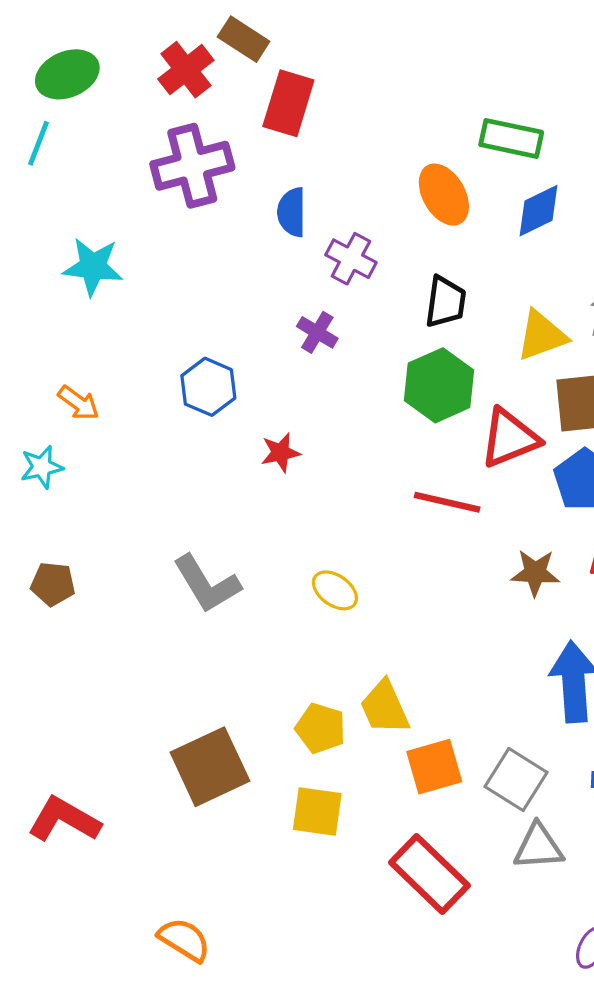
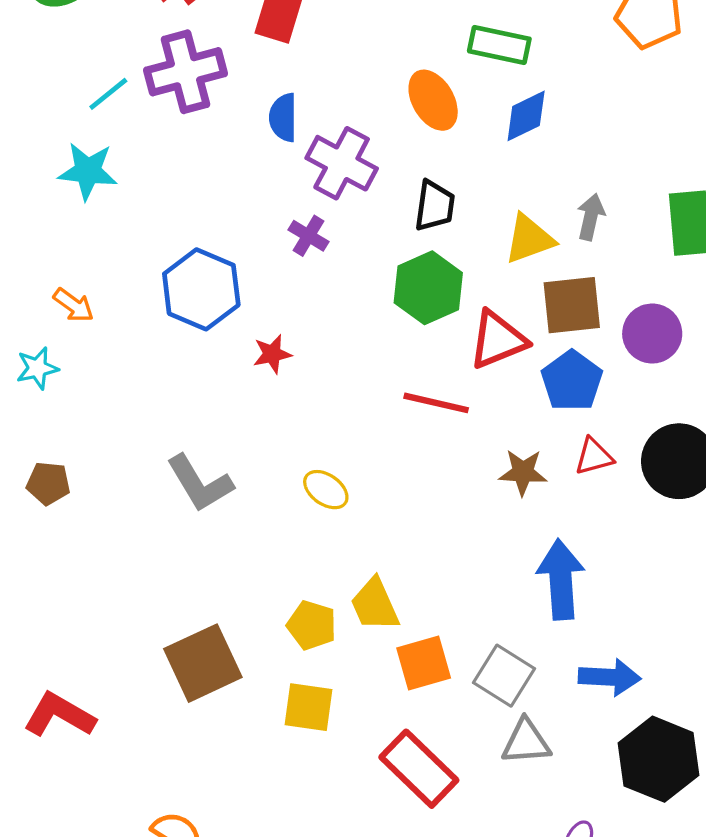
cyan line: (38, 143) -> (108, 94), moved, turned 30
purple cross: (351, 259) -> (342, 163), size x1.4
blue hexagon: (208, 387) -> (201, 289), size x1.4

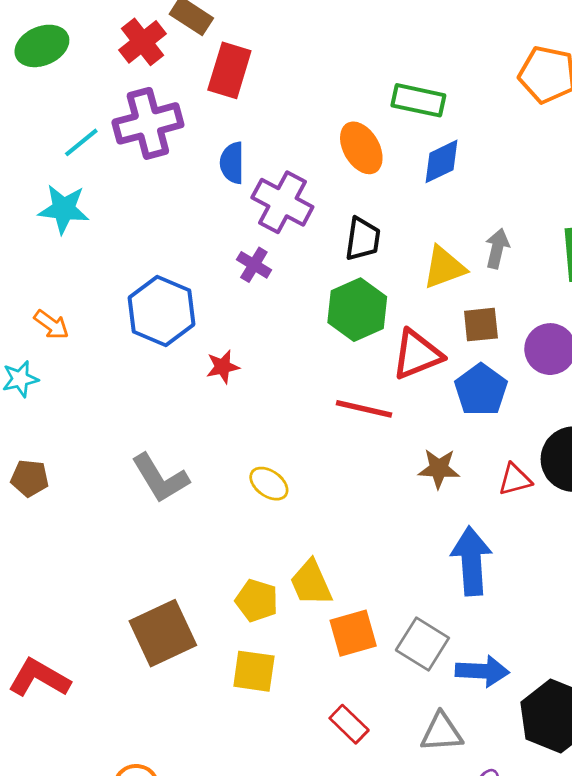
brown square: (572, 305) -> (481, 325), size x0.7
red triangle: (594, 456) -> (515, 480), moved
blue arrow: (610, 677) -> (482, 671), moved
gray triangle: (526, 742) -> (442, 732), moved
red rectangle: (419, 769) -> (349, 724), size x0.6

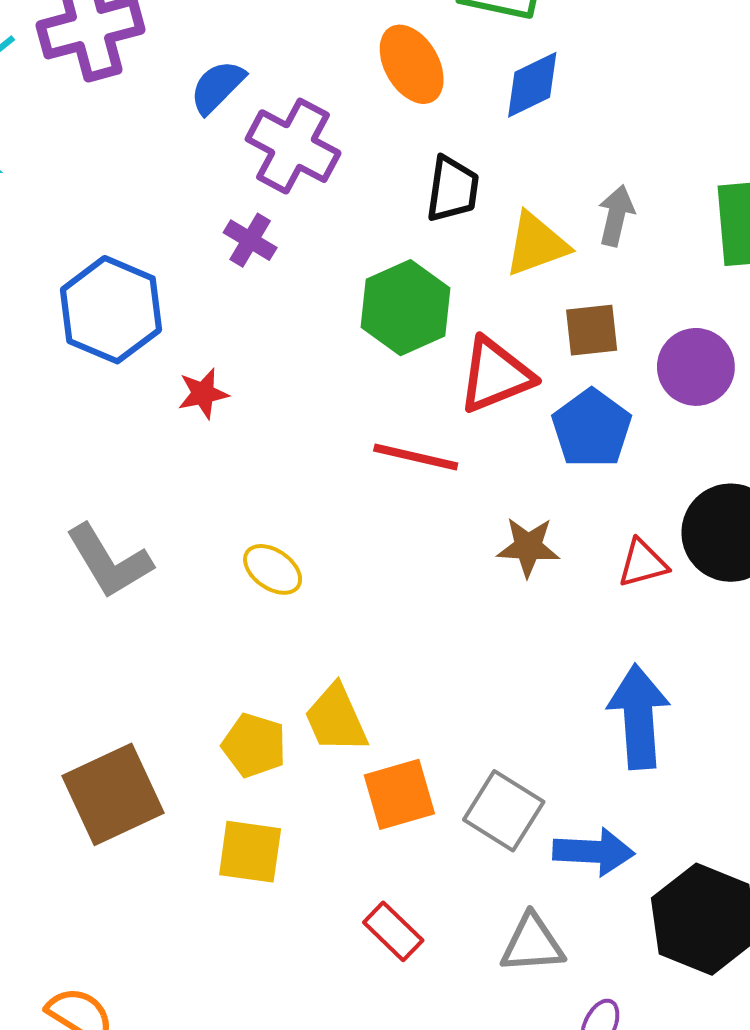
blue semicircle: (232, 163) -> (217, 87), turned 45
black trapezoid: (363, 239) -> (453, 189), moved
blue arrow: (471, 561) -> (639, 717), moved

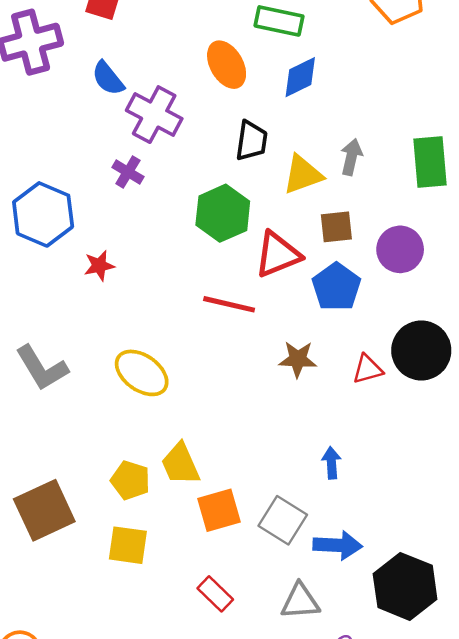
blue semicircle: (217, 87) -> (108, 78), turned -84
yellow ellipse: (273, 569) -> (142, 373), size x1.5
blue arrow: (639, 717) -> (331, 463), moved, size x0.5

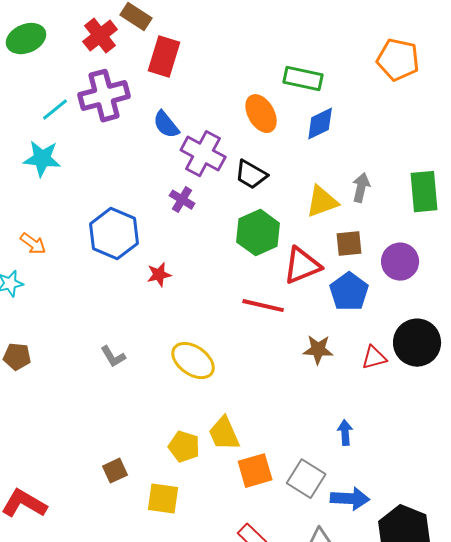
black trapezoid: (252, 141) -> (251, 175), moved, turned 112
gray L-shape: (42, 368) -> (113, 357), size x0.6
brown square: (44, 510) -> (115, 471), size x0.5
yellow square: (128, 545) -> (163, 499), moved

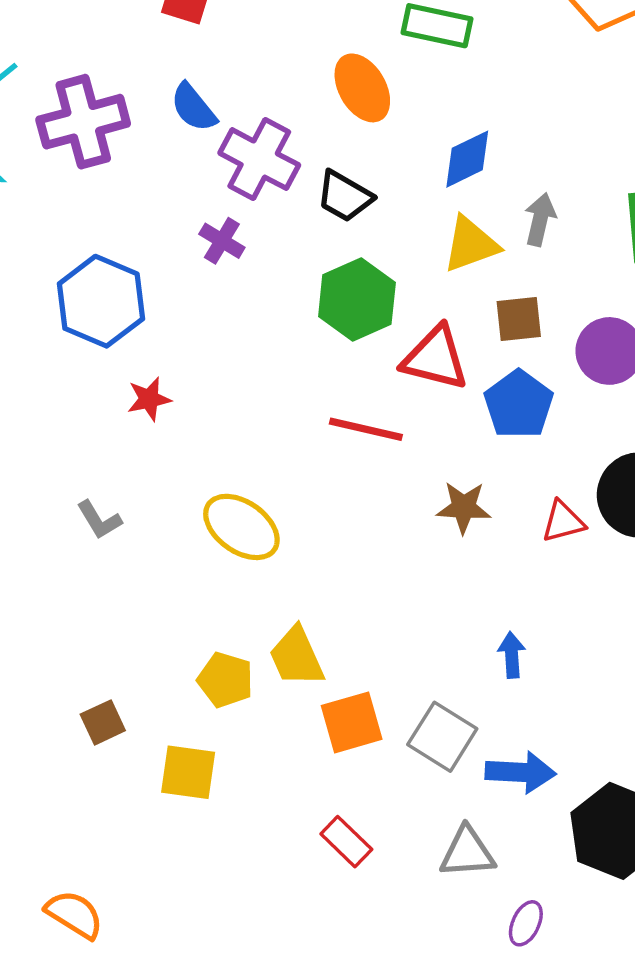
purple cross: (104, 96) -> (83, 122), moved
blue diamond: (320, 124) -> (467, 159), moved
red triangle: (302, 266) -> (435, 358), turned 36
red star: (159, 275) -> (149, 399), moved

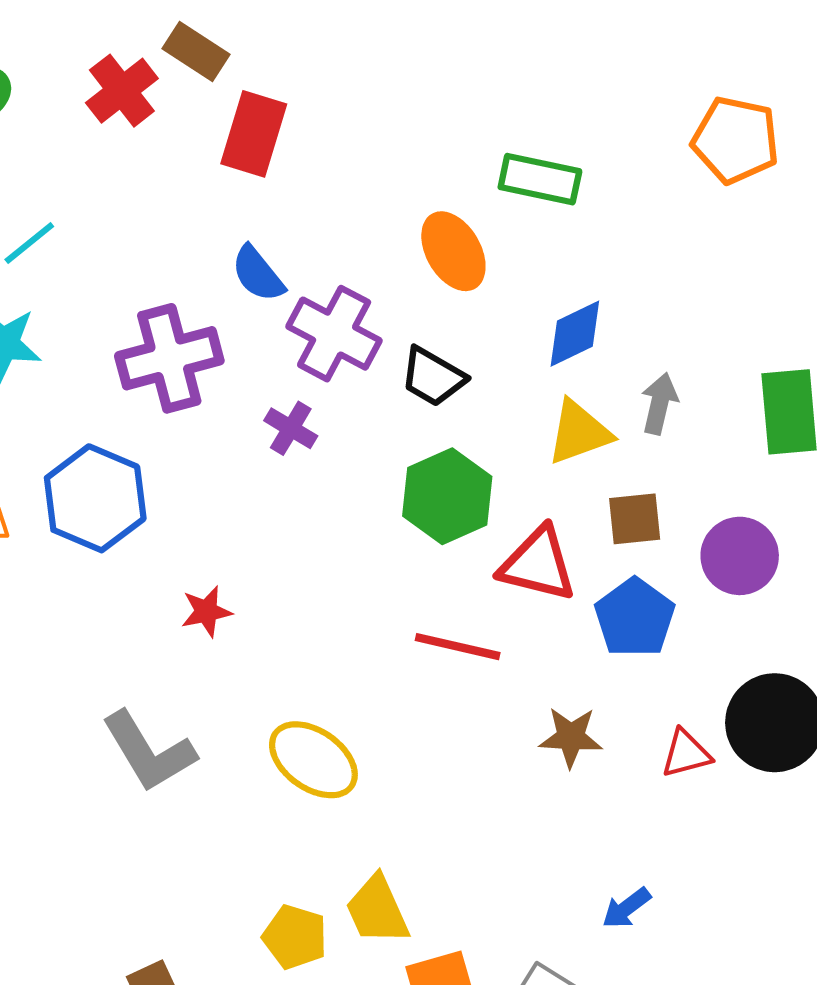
purple cross: (83, 122) -> (169, 358), moved
blue hexagon: (101, 301) -> (95, 498), moved
gray L-shape: (99, 520) -> (149, 752), size x1.8
blue arrow: (512, 655) -> (626, 908), turned -123

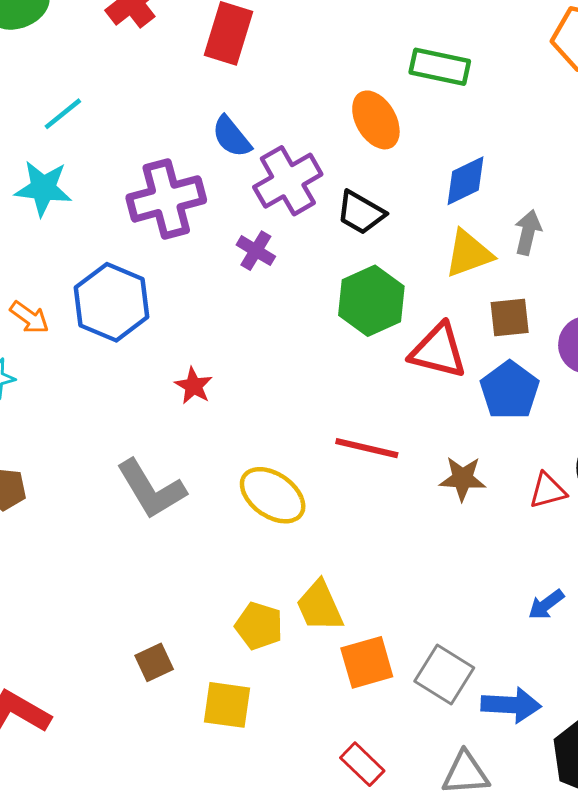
purple cross: (334, 334) -> (288, 181), turned 32
red star: (206, 612) -> (194, 386), turned -30
red line: (458, 647) -> (367, 448), moved
blue arrow: (626, 908) -> (546, 605), moved

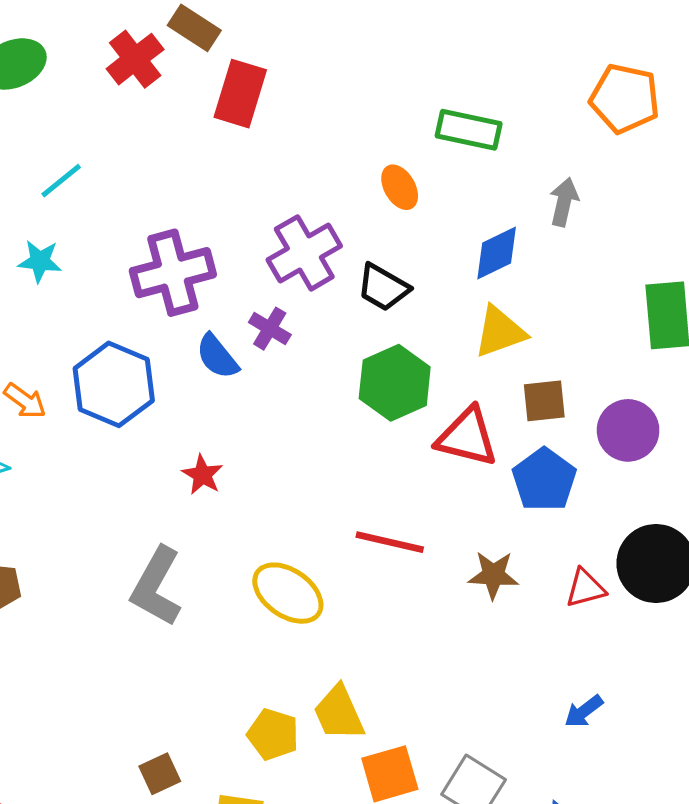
orange ellipse: (376, 120) -> (400, 187), size x0.7
blue semicircle: (232, 137) -> (217, 356), moved
cyan star: (43, 188) -> (40, 261), size x0.7
gray arrow: (528, 232) -> (564, 202), moved
gray L-shape: (151, 489) -> (156, 587), turned 60

